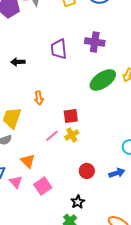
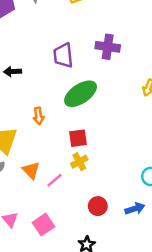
green ellipse: (103, 80) -> (81, 94), moved
pink line: (52, 136) -> (55, 180), moved
orange triangle: (28, 161) -> (31, 170), moved

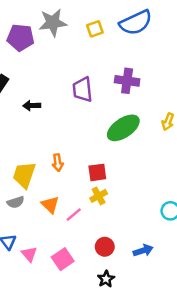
green ellipse: (81, 94) -> (123, 128), moved
orange arrow: (39, 116) -> (58, 163), moved
red circle: (98, 206) -> (105, 247), moved
blue arrow: (135, 209) -> (143, 250), moved

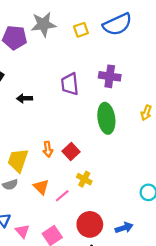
green ellipse: (123, 128) -> (106, 118), turned -64
red square: (97, 172) -> (71, 151), moved, turned -35
yellow cross: (99, 196) -> (84, 179), turned -32
red circle: (105, 247) -> (90, 224), size x1.5

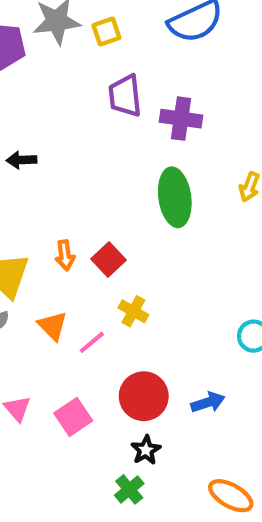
yellow square: (81, 30) -> (106, 32), moved
purple trapezoid: (70, 84) -> (125, 96), moved

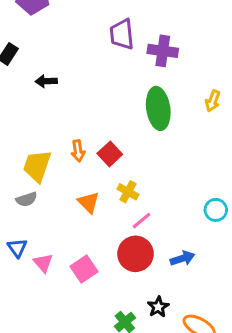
orange triangle: (53, 326) -> (89, 202), moved
pink line: (92, 342) -> (142, 221), moved
black star: (146, 450) -> (158, 307), moved

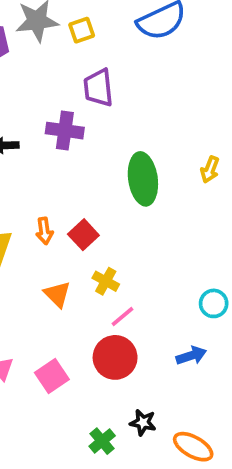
purple cross: (163, 51) -> (65, 131), moved
blue arrow: (182, 258) -> (191, 356), moved
black star: (158, 307) -> (143, 422), turned -30

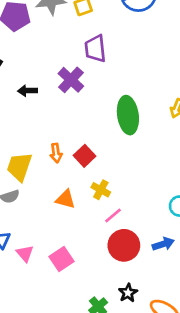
purple cross: (65, 131) -> (71, 80), turned 35
orange triangle: (57, 294) -> (66, 199), turned -30
red circle: (115, 357) -> (124, 245), moved
black star: (143, 422) -> (128, 293), turned 30

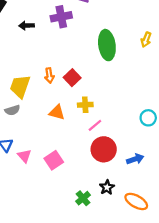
purple cross: (71, 80) -> (61, 17), turned 36
yellow cross: (101, 190) -> (85, 105), turned -32
blue arrow: (163, 244) -> (135, 159), moved

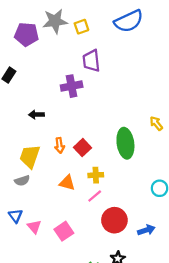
black arrow: (27, 25) -> (36, 115), moved
yellow arrow: (146, 40) -> (156, 123), moved, turned 120
green ellipse: (107, 45) -> (125, 143), moved
pink line: (95, 125) -> (95, 196), moved

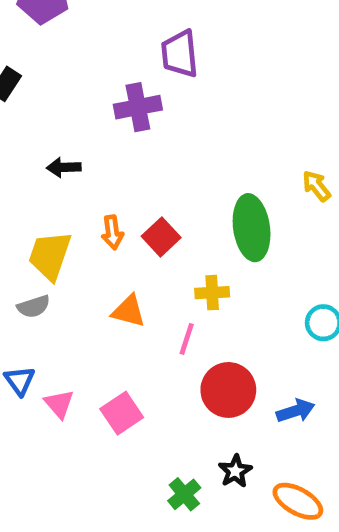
yellow cross: (96, 175) -> (212, 293), moved
pink line: (95, 196) -> (187, 339), turned -32

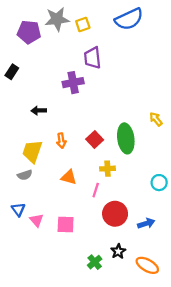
red square: (161, 237) -> (95, 140), moved
pink square: (122, 413) -> (66, 224), turned 36

